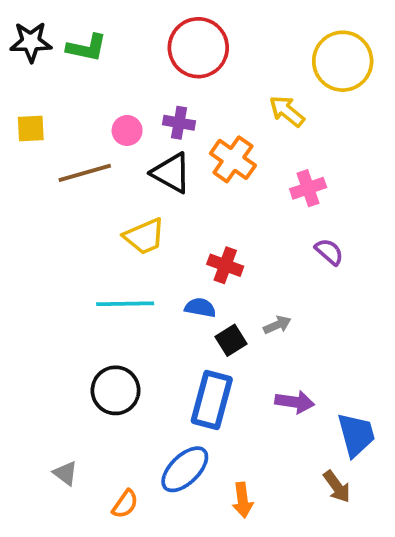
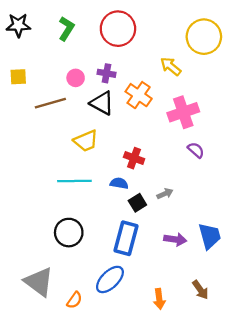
green L-shape: (87, 48) -> (66, 29), moved, turned -70
pink cross: (308, 188) -> (183, 112), size x1.5
blue trapezoid: (356, 435) -> (210, 236), moved
gray triangle: (65, 473) -> (39, 282), size x2.0
orange arrow: (243, 500) -> (159, 299), moved

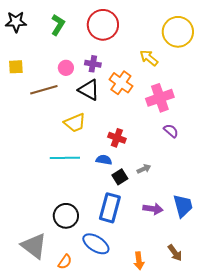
black circle: (69, 233) -> (66, 216), moved
blue ellipse: (110, 279) -> (96, 244), turned 76

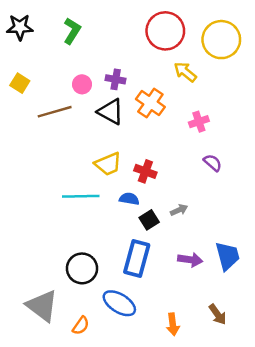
red circle: (103, 25) -> (165, 31), moved
yellow square: (16, 67) -> (20, 83), turned 35
pink cross: (160, 98) -> (199, 122), size x0.6
yellow trapezoid: (75, 123) -> (108, 164), moved

